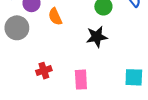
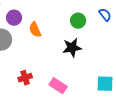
pink rectangle: (81, 80) -> (58, 86), turned -54

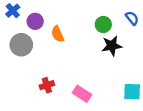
black star: (72, 48) -> (112, 46), moved

